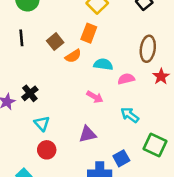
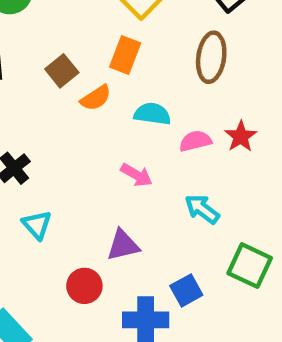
brown ellipse: (148, 49) -> (211, 57), moved
red star: (161, 76) -> (241, 136), moved
red circle: (47, 150) -> (84, 286), moved

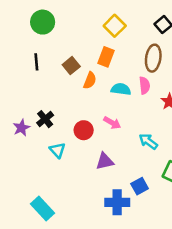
orange semicircle: (96, 98) -> (90, 80), turned -35
pink semicircle: (195, 141) -> (145, 85), moved, turned 98
red circle: (84, 286) -> (84, 130), moved

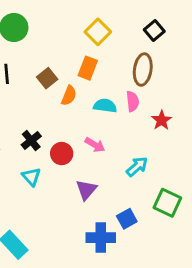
black cross: (45, 119) -> (31, 140), moved
cyan arrow: (148, 141) -> (137, 167), turned 102
purple triangle: (105, 161) -> (86, 190), turned -36

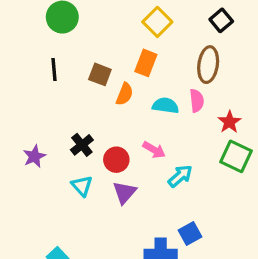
brown square: (47, 78) -> (100, 74), turned -30
cyan arrow: (137, 167) -> (180, 176), moved
purple triangle: (86, 190) -> (125, 192), moved
green square: (167, 203) -> (236, 156), moved

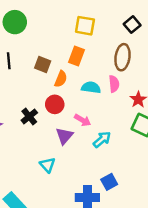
yellow square: (157, 22) -> (85, 26), turned -35
red circle: (116, 160) -> (55, 104), moved
cyan triangle: (82, 186) -> (47, 165), moved
purple triangle: (125, 192) -> (64, 136), moved

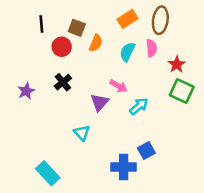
orange rectangle: (77, 56) -> (127, 19), moved, turned 36
cyan semicircle: (91, 87) -> (127, 52), turned -72
red circle: (55, 104) -> (62, 47), moved

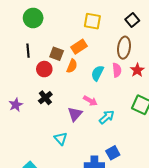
orange rectangle: (127, 19) -> (79, 47), moved
red star: (177, 64) -> (137, 70), moved

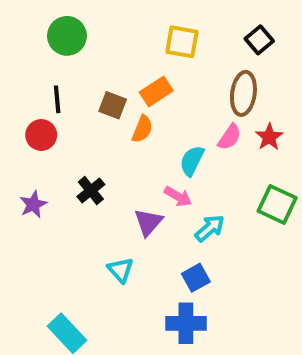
red circle: (44, 69) -> (41, 135), moved
pink semicircle: (117, 70) -> (230, 137), turned 40
cyan semicircle: (97, 73) -> (192, 161), moved
blue square: (113, 153) -> (196, 278), moved

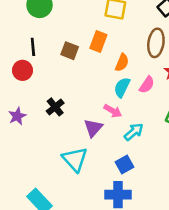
orange rectangle: (156, 91) -> (98, 42), turned -36
orange semicircle: (142, 129) -> (122, 63), moved
pink semicircle: (230, 137) -> (147, 85), moved
cyan triangle: (121, 270) -> (75, 159), size x1.5

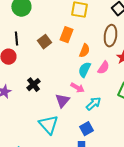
brown square: (70, 51) -> (44, 42), turned 32

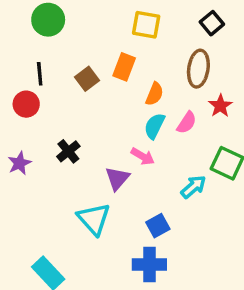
cyan arrow: (93, 104) -> (193, 187), moved

